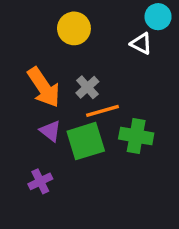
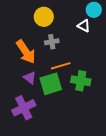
gray cross: (87, 87) -> (52, 42), moved, turned 32
purple cross: (40, 181) -> (24, 108), size x1.6

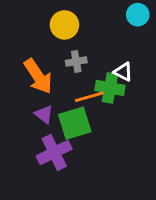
white triangle: (84, 26) -> (123, 72), moved
green cross: (81, 81) -> (110, 88), moved
purple cross: (24, 108) -> (54, 152), moved

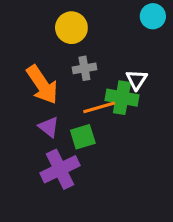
white triangle: (123, 72) -> (137, 80), turned 36
green square: (75, 123) -> (83, 137), size x0.7

